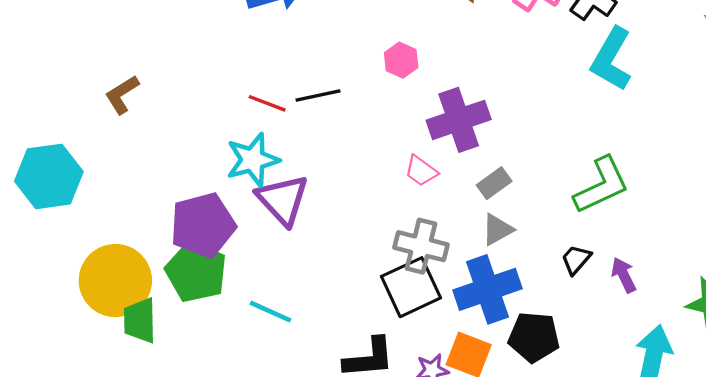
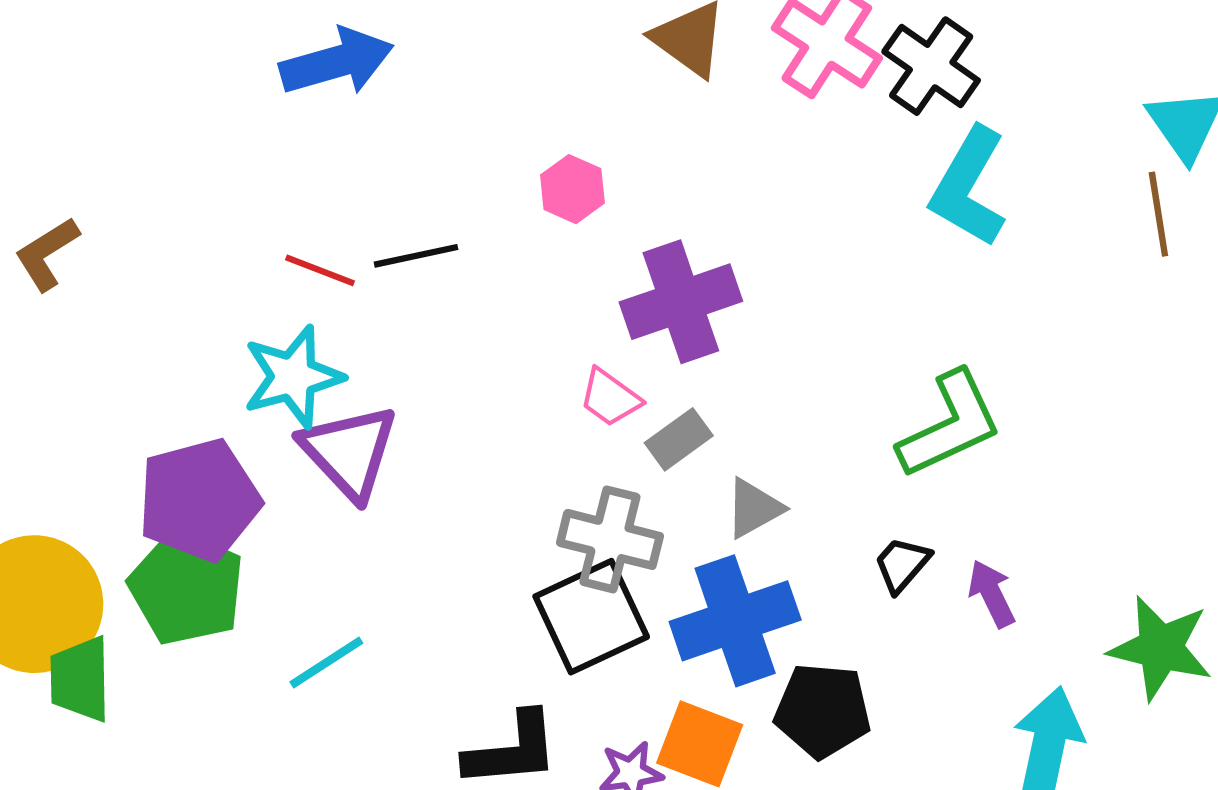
gray rectangle: (494, 183) -> (679, 439), moved
cyan line: (270, 312) -> (326, 662), turned -57

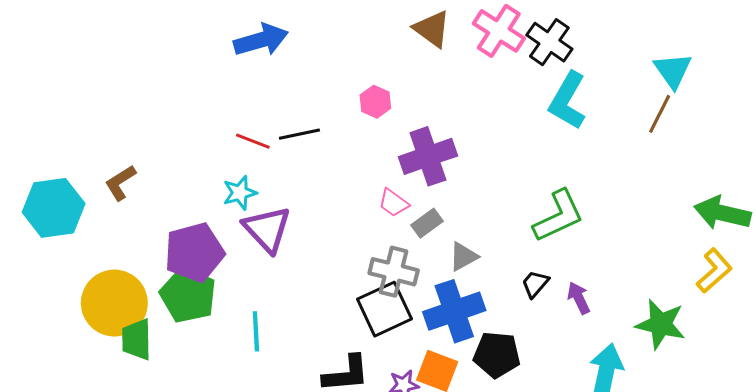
brown line: (1158, 214) -> (660, 114), turned 36
brown L-shape: (47, 254) -> (120, 183), moved
cyan star: (293, 377) -> (240, 193), size x0.7
cyan line: (326, 662) -> (256, 331), turned -60

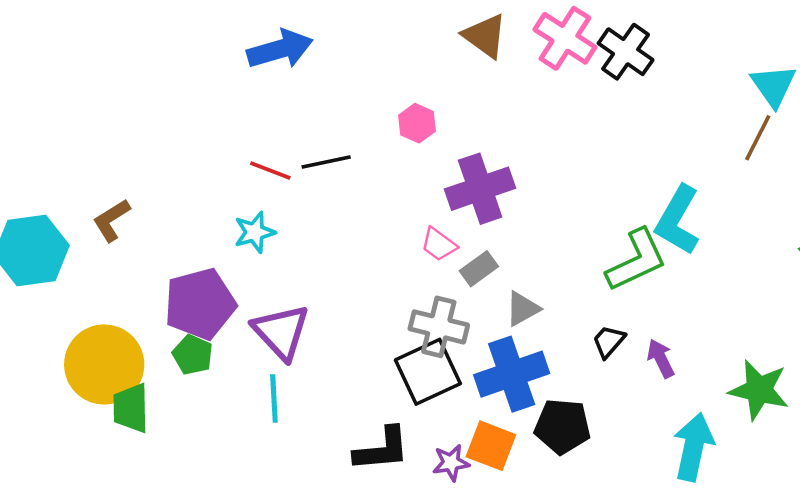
cyan L-shape: (568, 101) -> (678, 220), moved
purple triangle: (267, 229) -> (281, 332), moved
green pentagon: (188, 295) -> (193, 355), size x0.6

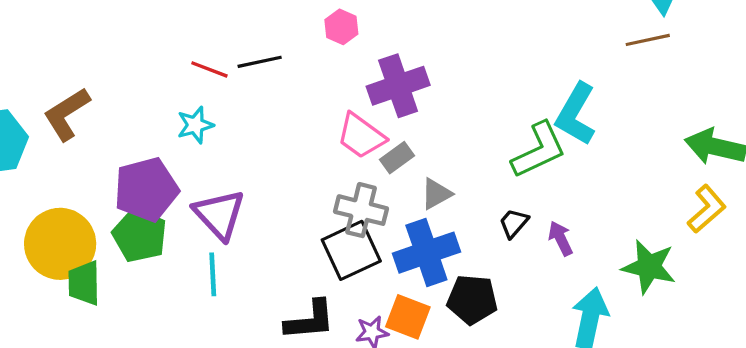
brown line: (758, 138) -> (648, 40), turned 51
brown L-shape: (111, 220) -> (67, 114), size x1.4
pink trapezoid: (439, 244) -> (361, 136), size x1.5
green pentagon: (193, 355) -> (140, 235), size x1.5

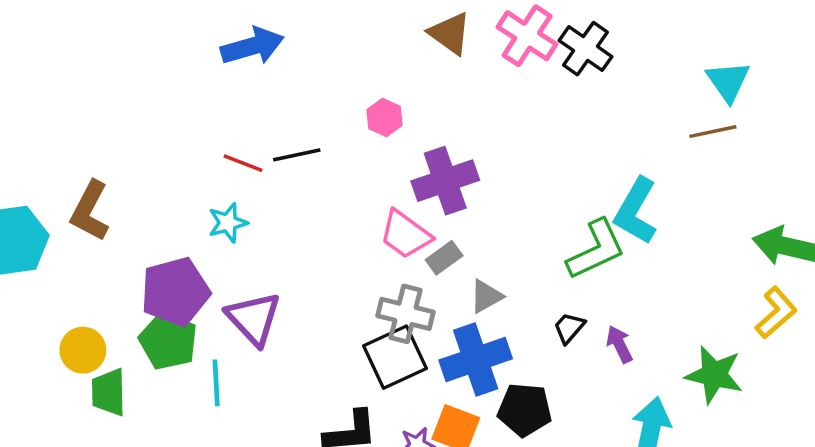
brown L-shape: (67, 114) -> (90, 211), turned -30
yellow circle: (60, 244) -> (83, 350), size x0.6
cyan line: (213, 274) -> (216, 383), moved

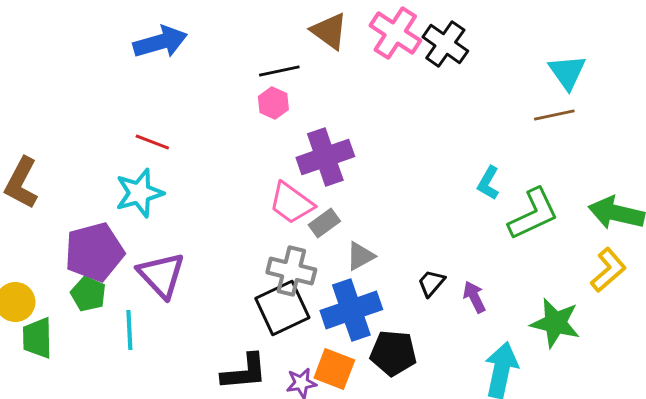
black line: (297, 155) -> (279, 71), moved
cyan L-shape: (636, 211) -> (488, 183), size x0.6
cyan star: (228, 223) -> (139, 193), size x1.4
green L-shape: (596, 250) -> (533, 214), moved
green pentagon: (168, 341) -> (88, 294), size x0.7

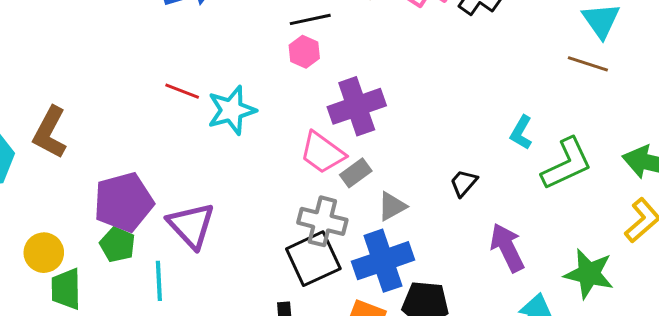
brown line: (554, 115) -> (588, 64), turned 30
cyan star: (139, 193) -> (232, 110), moved
black trapezoid: (431, 283) -> (464, 183), moved
purple arrow: (474, 297) -> (507, 248), size x1.5

